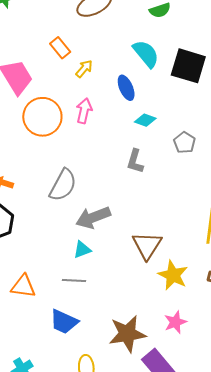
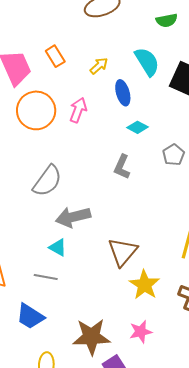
orange rectangle: (60, 48) -> (55, 56), moved
yellow arrow: (84, 69) -> (99, 66), moved
cyan triangle: (82, 250) -> (58, 247), turned 42

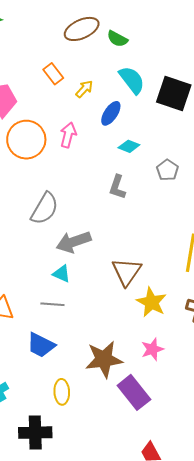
green semicircle: (167, 20) -> (117, 39), moved, turned 45
orange rectangle: (55, 56) -> (53, 74), moved
blue ellipse: (123, 93) -> (111, 113), turned 55

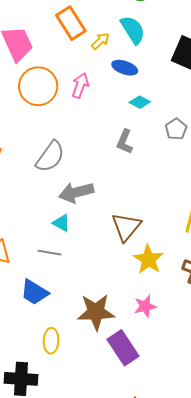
orange rectangle: (53, 74) -> (71, 23), size x1.5
cyan semicircle: (132, 80) -> (133, 30), moved
blue ellipse: (111, 113) -> (125, 68), turned 70

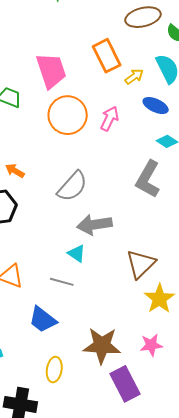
gray L-shape: (125, 142) -> (148, 179), size x1.5

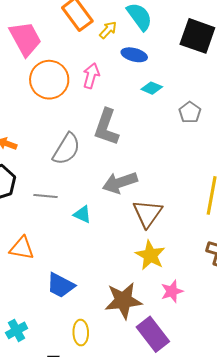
gray L-shape: (148, 179) -> (106, 127), moved
gray arrow: (95, 225) -> (120, 183), moved
gray line: (62, 282) -> (45, 196), moved
yellow star: (159, 299) -> (150, 255), moved

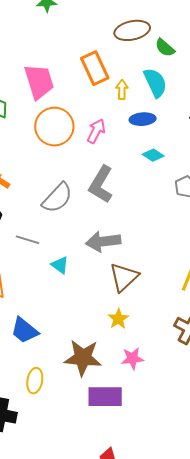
yellow arrow: (108, 30) -> (122, 90), turned -54
blue ellipse: (134, 55) -> (143, 119), turned -30
yellow star: (150, 255) -> (118, 319), size x0.7
purple rectangle: (153, 334) -> (105, 397), turned -64

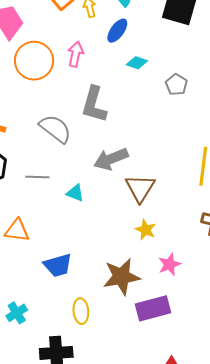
blue ellipse: (143, 119) -> (117, 31), turned -35
gray semicircle: (57, 198) -> (55, 129), turned -80
blue trapezoid: (24, 330) -> (58, 265), turned -40

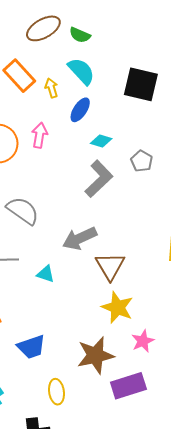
gray L-shape: (94, 104) -> (99, 179), moved, turned -147
yellow star: (146, 230) -> (117, 307), size x1.5

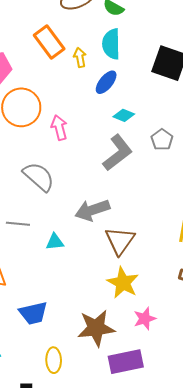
cyan semicircle: (81, 71) -> (111, 44), turned -144
pink arrow: (40, 135) -> (59, 128), moved, turned -30
cyan triangle: (46, 274) -> (55, 242), turned -30

